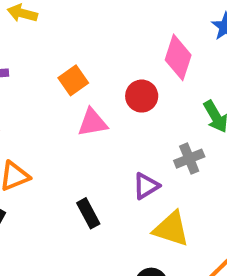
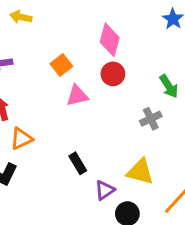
pink diamond: (178, 57) -> (110, 40), moved
purple triangle: (146, 186) -> (105, 190), moved

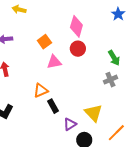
gray cross: (151, 119) -> (110, 80), moved
orange triangle: (21, 139) -> (41, 91), moved
yellow triangle: (140, 172) -> (93, 113), turned 30

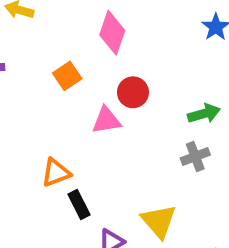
pink diamond: (76, 26) -> (112, 33), moved
green arrow: (114, 58) -> (204, 114), turned -77
pink triangle: (54, 62) -> (106, 120), moved

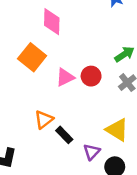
orange square: (67, 76) -> (32, 57), size x1.5
red circle: (133, 92) -> (91, 76), moved

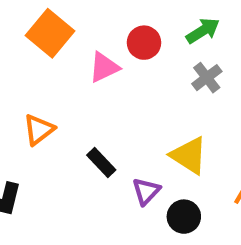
red circle: (91, 76) -> (144, 43), moved
orange triangle: (44, 120) -> (39, 130), moved

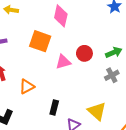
orange square: (50, 33) -> (40, 41), turned -30
black rectangle: (101, 163) -> (54, 107), turned 48

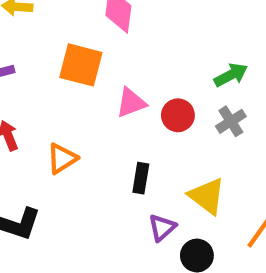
red circle: (84, 53) -> (178, 115), moved
black rectangle: (54, 107) -> (141, 178), moved

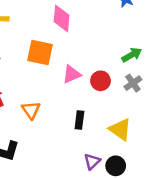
orange triangle: (62, 158) -> (31, 110), turned -30
purple triangle: (162, 228) -> (92, 161), moved

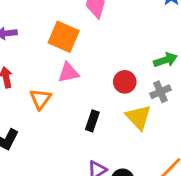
pink triangle: (72, 74) -> (68, 73), moved
yellow triangle: (120, 129) -> (138, 117), moved

